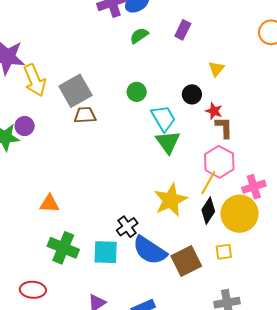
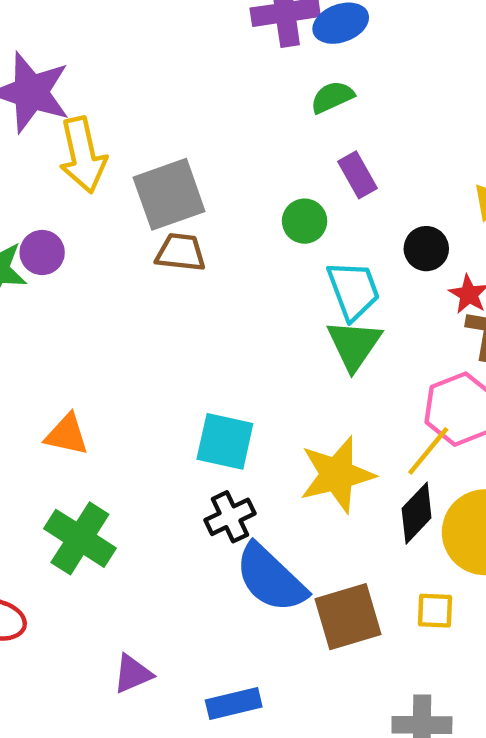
purple rectangle: (183, 30) -> (357, 175), moved, turned -66
cyan square: (106, 252) -> (225, 441), moved

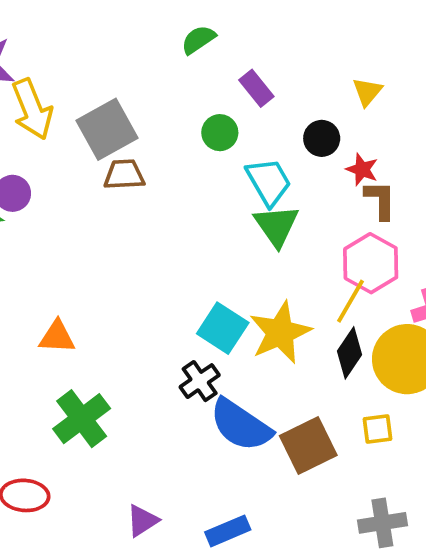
green semicircle: (332, 97) -> (198, 40), moved
cyan square: (225, 441) -> (223, 328), moved, turned 30
green cross: (80, 538) -> (82, 419), turned 30

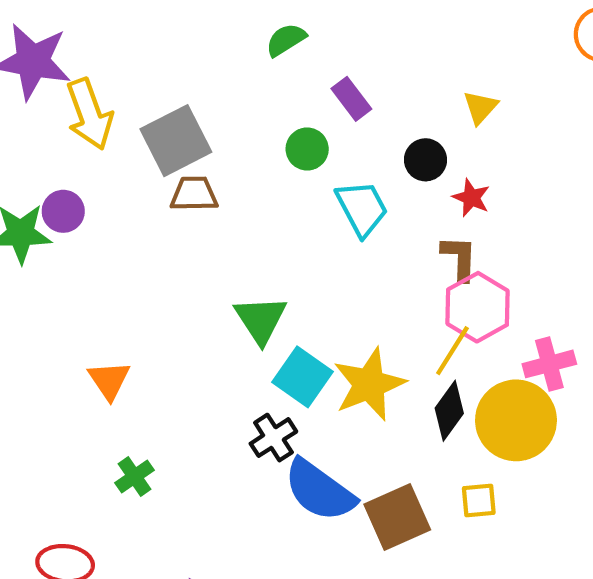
brown L-shape: (380, 200) -> (459, 258), moved
green triangle: (276, 226) -> (261, 320), moved
orange triangle: (57, 337) -> (109, 380), turned 51
green cross: (82, 419) -> (134, 476), size x0.6

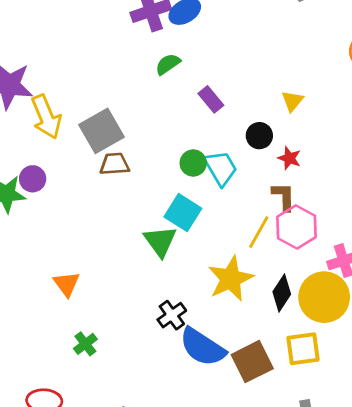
green circle: (307, 149) -> (193, 163), moved
yellow line: (452, 351) -> (259, 232), moved
cyan square: (302, 377) -> (183, 213), moved
yellow square: (479, 501) -> (303, 349), size x1.5

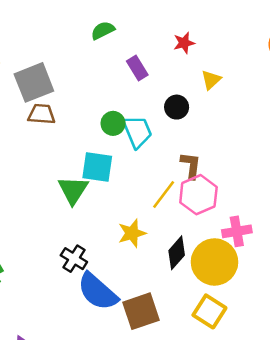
red star: (289, 158) -> (184, 43), moved, turned 30
cyan square: (183, 213) -> (97, 167), turned -32
yellow star: (231, 279) -> (132, 233), size x0.7
black cross: (172, 315) -> (74, 259), turned -30
yellow square: (303, 349) -> (209, 311), moved, turned 32

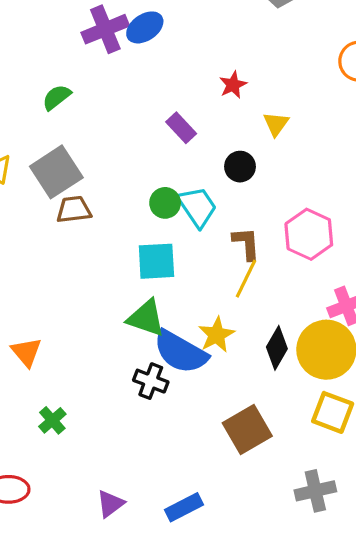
green semicircle: (103, 30) -> (57, 97), moved
brown L-shape: (191, 165) -> (246, 244), moved
green triangle: (73, 190) -> (146, 318), moved, turned -32
pink hexagon: (198, 195) -> (309, 234), moved
blue semicircle: (98, 292) -> (180, 352), moved

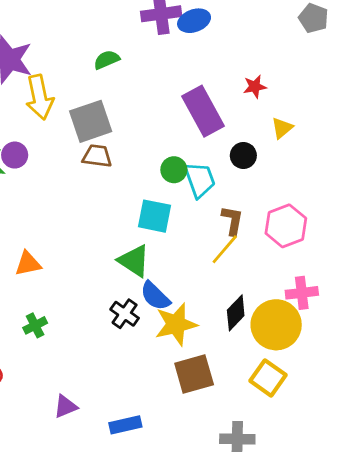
purple rectangle: (181, 128) -> (203, 111), size x1.8
yellow star: (216, 335) -> (176, 324), moved, size x1.4
orange triangle: (26, 352) -> (28, 264), turned 44
blue semicircle: (180, 352) -> (155, 296), size x0.7

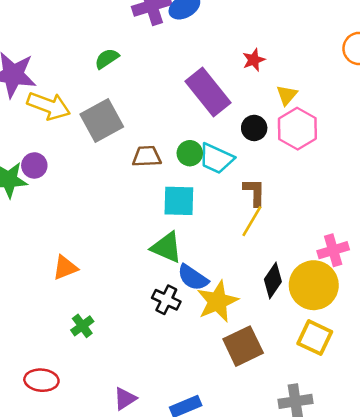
yellow arrow: (40, 97) -> (49, 106), turned -48
brown trapezoid: (97, 156) -> (147, 156), moved
cyan trapezoid: (200, 180) -> (216, 159), turned 144
pink hexagon: (286, 226) -> (297, 129), moved

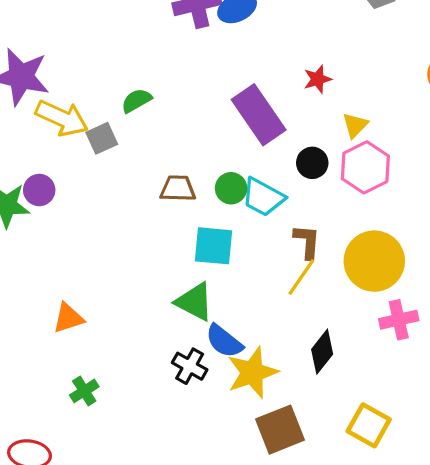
green semicircle: (107, 59) -> (136, 101), moved
gray square: (102, 120) -> (102, 138), moved, size x0.6
yellow circle: (314, 285) -> (374, 261), moved

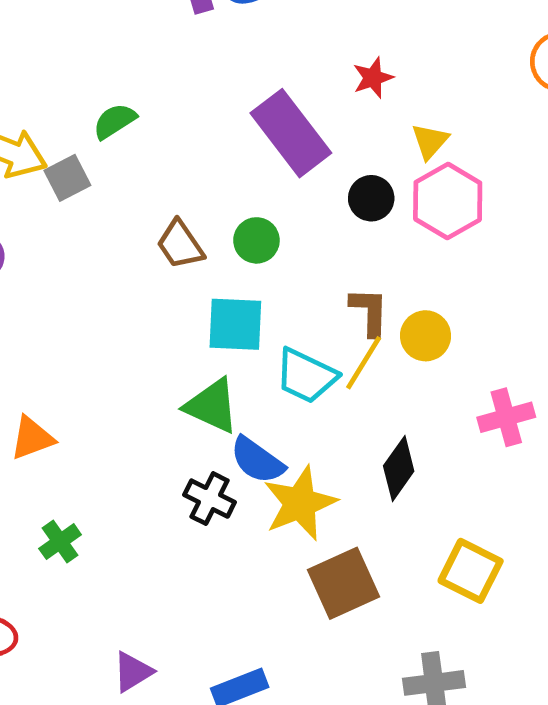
brown trapezoid: (178, 189) -> (180, 245), turned -123
cyan trapezoid: (263, 197) -> (306, 376), moved
yellow circle: (374, 261) -> (426, 336), moved, size x0.6

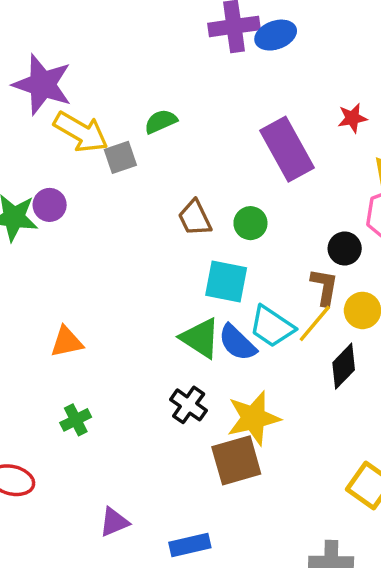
black circle: (371, 198) -> (345, 248), moved
blue semicircle: (257, 460) -> (237, 343), moved
black diamond: (399, 468) -> (344, 366), moved
brown square: (344, 583) -> (236, 460), moved

